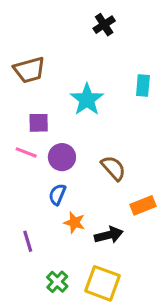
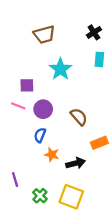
black cross: (104, 25) -> (94, 32), moved
brown trapezoid: (29, 70) -> (44, 35), moved
purple line: (28, 241) -> (15, 179), moved

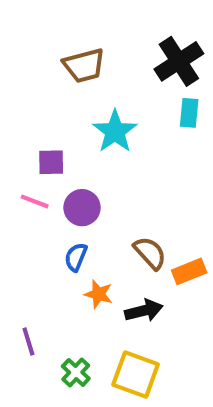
black cross: (94, 32) -> (179, 61), size x1.6
brown semicircle: (79, 117) -> (150, 253), moved

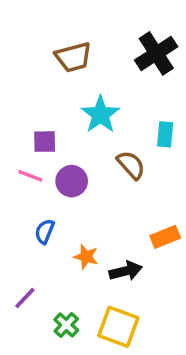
cyan rectangle: (189, 113) -> (165, 134), moved
brown semicircle: (150, 253) -> (131, 165), moved
blue semicircle: (76, 257) -> (45, 231), moved
purple line: (28, 342) -> (25, 298), turned 60

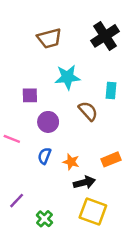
cyan star: (100, 115) -> (67, 77), turned 30
pink line: (30, 176) -> (12, 139), moved
blue semicircle: (45, 231) -> (44, 156), moved
orange star: (86, 257) -> (71, 162), moved
yellow square: (118, 327) -> (93, 212), moved

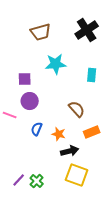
brown semicircle: (88, 111) -> (77, 109), moved
purple circle: (48, 122) -> (30, 101), moved
purple line: (17, 201) -> (19, 180), moved

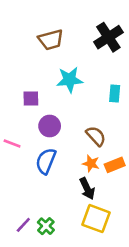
purple circle: (30, 101) -> (50, 126), moved
blue semicircle: (37, 129) -> (46, 161), size x1.5
orange star: (59, 134) -> (91, 164), moved
black arrow: (70, 151) -> (87, 189), turned 78

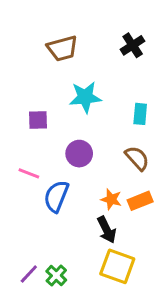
black cross: (108, 37) -> (133, 45), size x0.7
purple circle: (50, 126) -> (79, 154), moved
brown semicircle: (96, 136) -> (137, 158), moved
pink line: (12, 144) -> (29, 173), moved

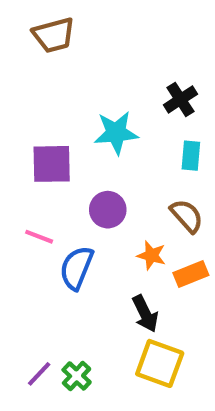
black cross: (133, 45) -> (180, 99), moved
brown trapezoid: (62, 48) -> (54, 35), moved
purple square: (38, 120) -> (52, 164), size x1.5
orange star: (111, 199) -> (151, 255), moved

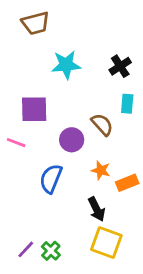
cyan star: (116, 133) -> (66, 65), moved
brown semicircle: (187, 216) -> (102, 125), moved
pink line: (39, 237) -> (16, 143), moved

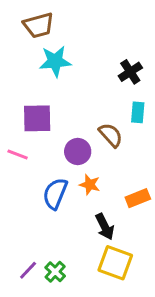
cyan star: (66, 65) -> (55, 61), moved
orange star: (101, 170) -> (90, 185), moved

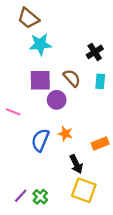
brown trapezoid: (39, 25) -> (28, 18), turned 55
purple square: (37, 118) -> (40, 80), moved
brown semicircle: (111, 135) -> (72, 78), moved
purple circle: (78, 152) -> (57, 100), moved

